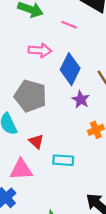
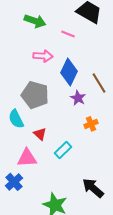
cyan rectangle: (63, 160) -> (63, 150), turned -48

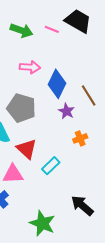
pink line: (68, 34) -> (52, 29), moved
red triangle: (40, 134) -> (27, 149), size x1.5

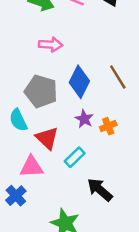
blue diamond: (57, 84) -> (79, 82), moved
purple star: (67, 111) -> (84, 119), moved
black arrow: (82, 206) -> (100, 190), moved

